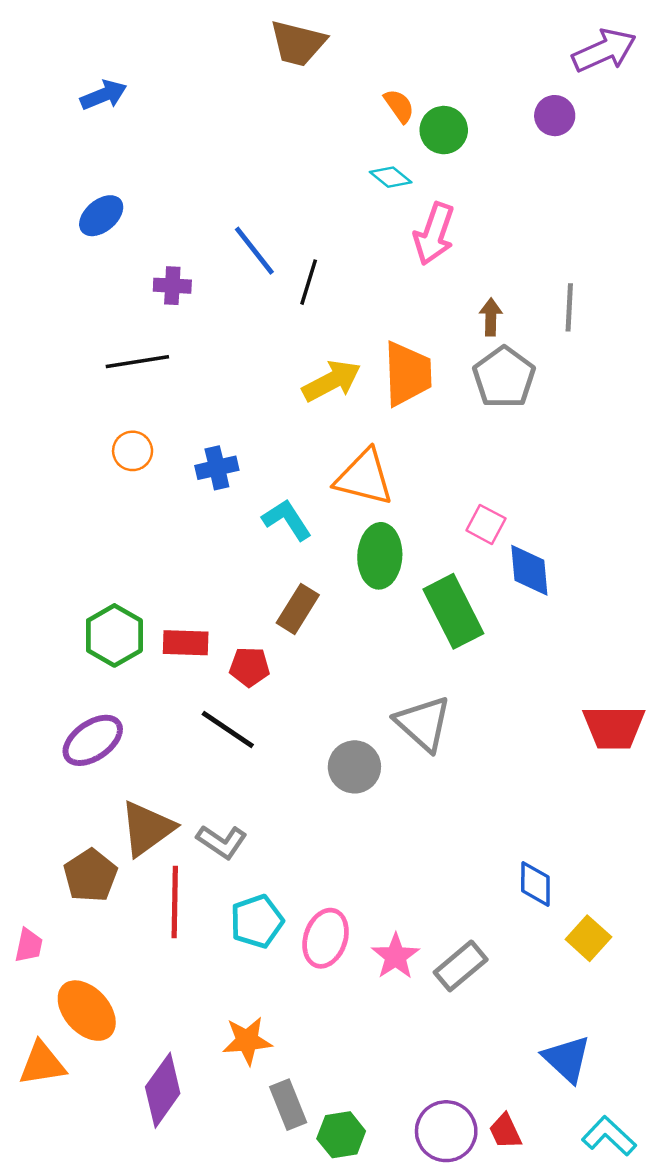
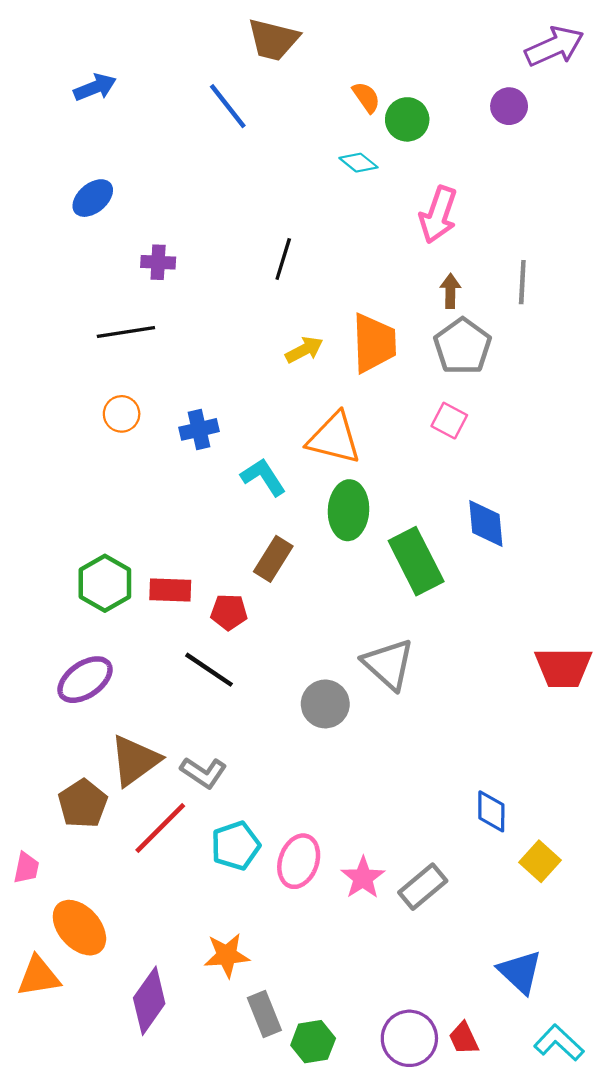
pink arrow: (434, 234) -> (438, 215), moved
blue line: (254, 251) -> (228, 106), moved
yellow arrow: (332, 381) -> (304, 350), size x0.7
pink square: (486, 524) -> (449, 421), moved
red line: (175, 902) -> (160, 828), turned 44

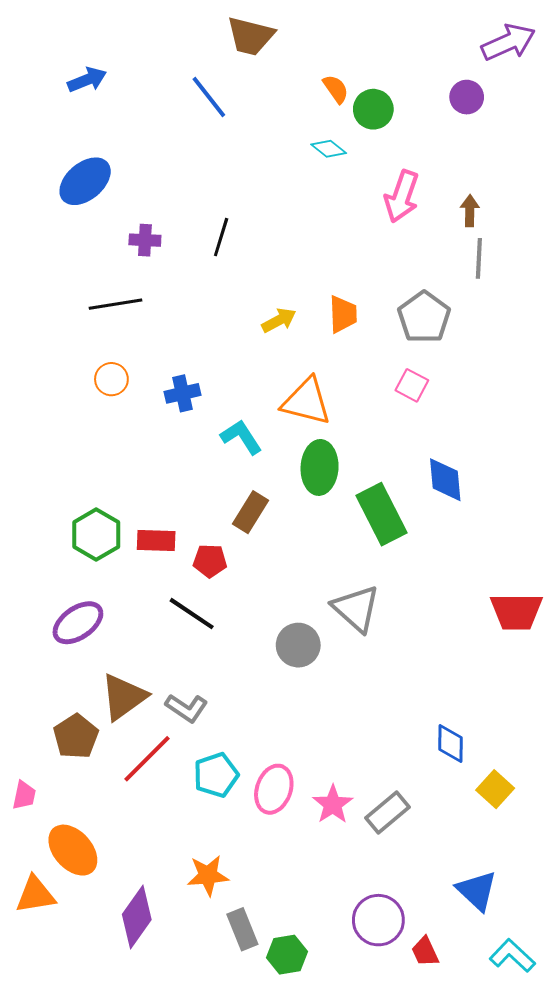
blue ellipse: (93, 198) -> (85, 181), size x1.4
black line: (283, 259) -> (221, 237), moved
brown arrow: (450, 291) -> (470, 211), moved
orange trapezoid: (374, 343) -> (343, 314), size x0.7
purple circle: (409, 1038) -> (378, 920), moved

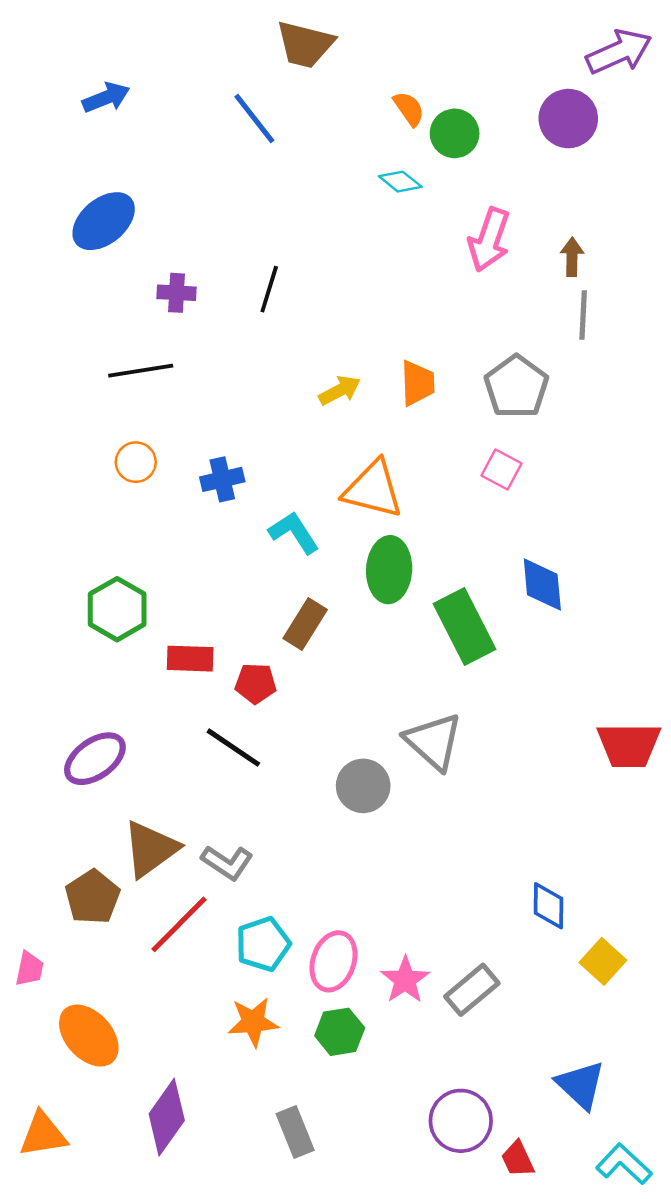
purple circle: (467, 97) -> (568, 119), size x1.4
green hexagon: (96, 534) -> (117, 609), moved
orange star: (208, 875) -> (253, 1022), moved
orange triangle: (35, 895) -> (43, 1134), moved
green hexagon: (287, 955) -> (340, 1032), moved

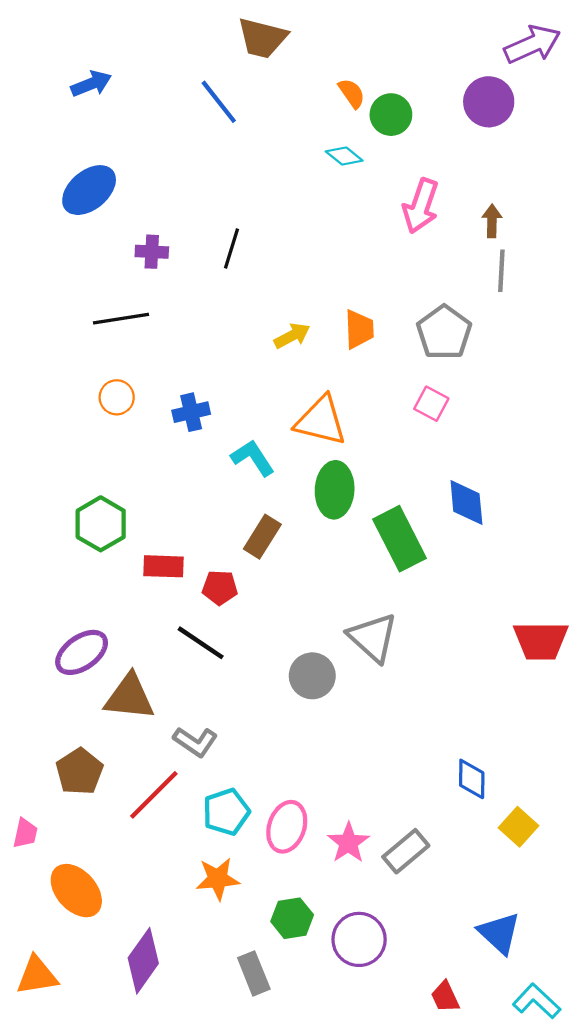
brown triangle: (151, 849) -> (129, 697), moved, turned 42
green hexagon: (340, 1032) -> (292, 918), moved
purple circle: (461, 1121) -> (359, 939), moved

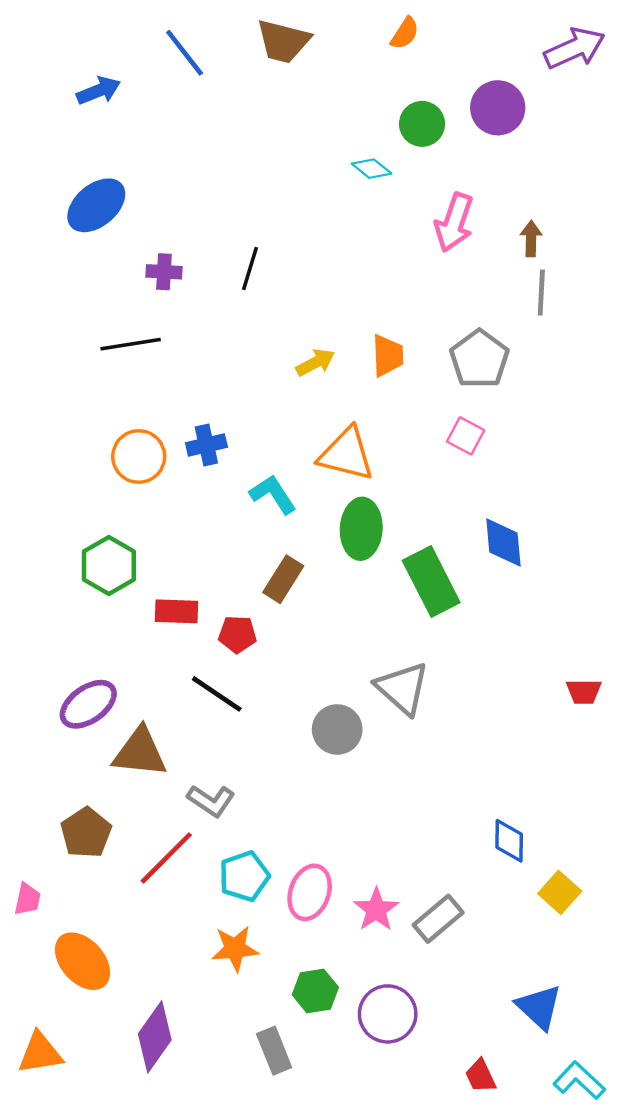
orange semicircle: (352, 93) -> (405, 33), moved, turned 68
blue line: (219, 102) -> (185, 53), moved
purple circle: (489, 102) -> (498, 108), moved
orange circle: (117, 397) -> (139, 457), moved, size x1.4
red trapezoid: (541, 641) -> (584, 692), size x0.6

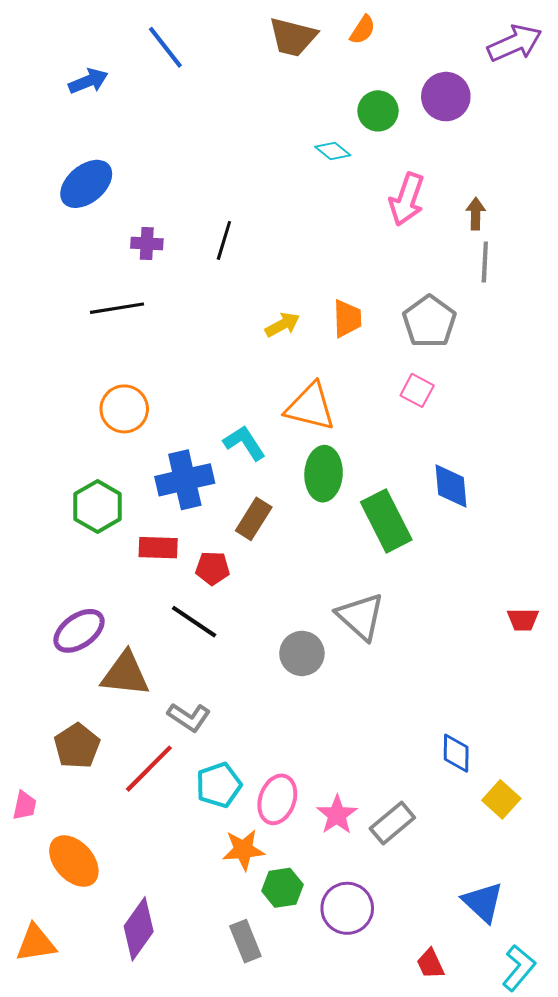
brown trapezoid: (283, 41) -> (293, 37), moved
blue cross: (206, 445) -> (185, 480), moved, size x1.6
orange star: (235, 949) -> (243, 850), moved
cyan L-shape: (579, 1080) -> (519, 968), turned 87

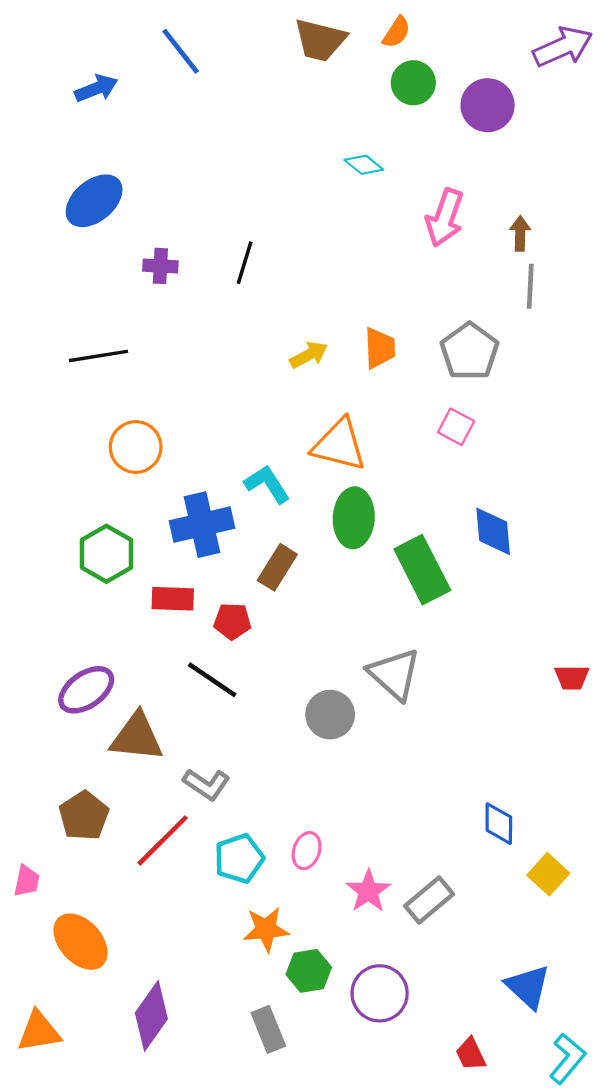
green circle: (378, 111) -> (413, 83), moved
black line: (117, 308) -> (99, 356), moved
pink ellipse: (277, 799) -> (307, 851), moved, size x0.7

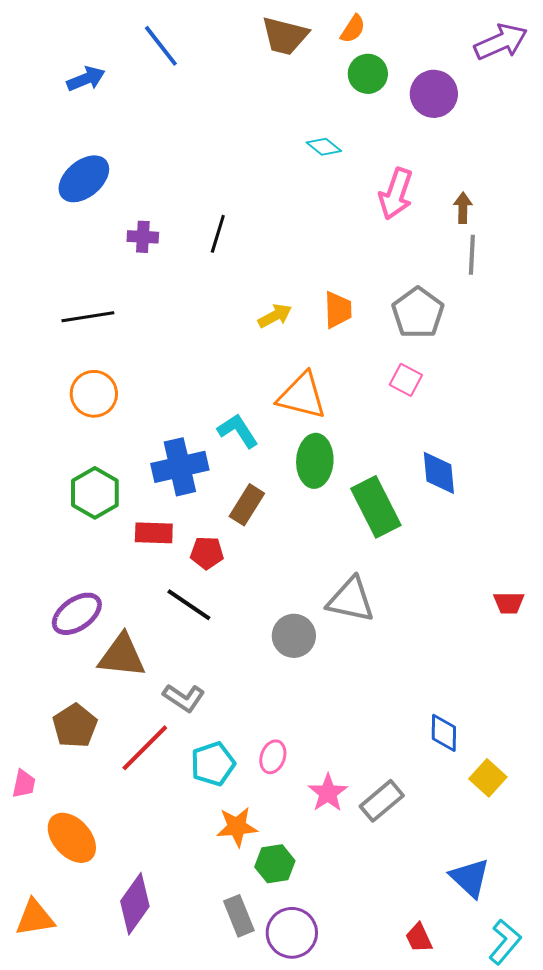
orange circle: (136, 447) -> (94, 394), moved
gray triangle: (394, 674) -> (351, 600), turned -30
purple circle: (380, 993) -> (292, 933), moved

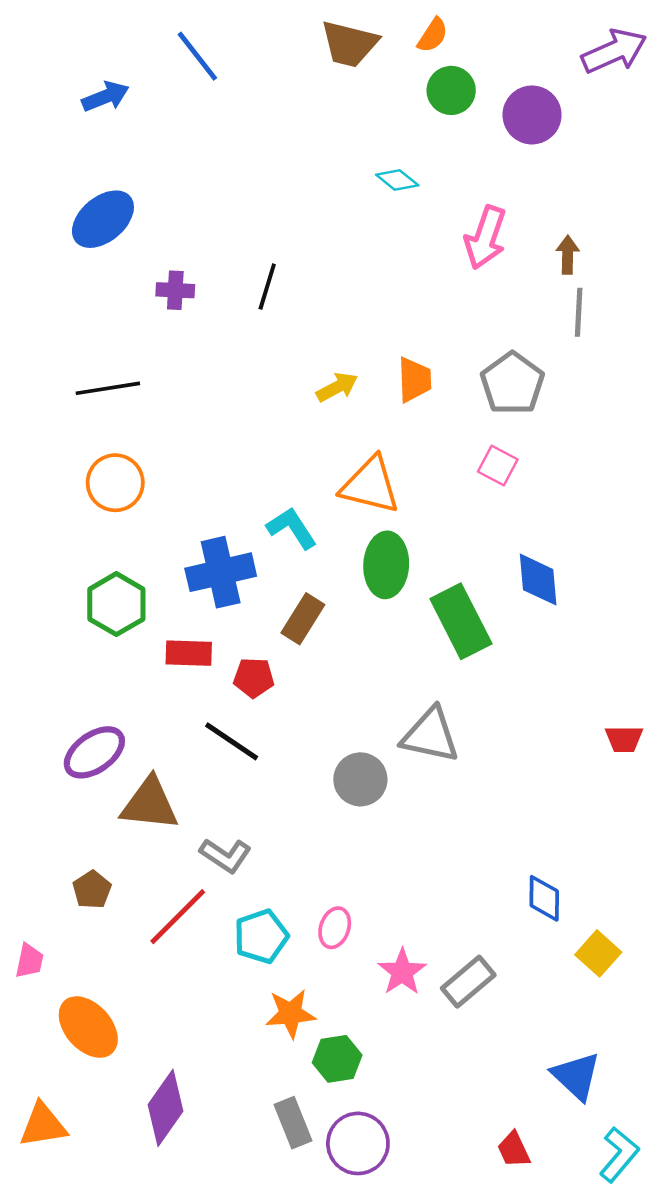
brown pentagon: (75, 726) -> (92, 890), size x0.7

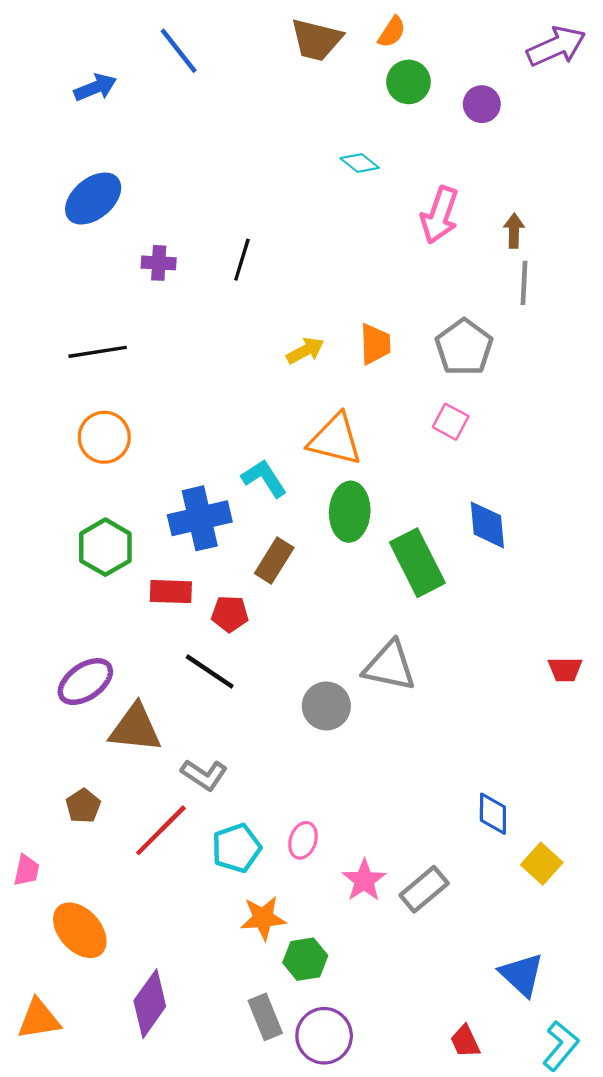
purple circle: (532, 115) -> (482, 104), size x0.7

